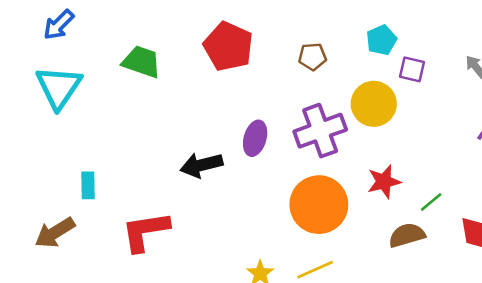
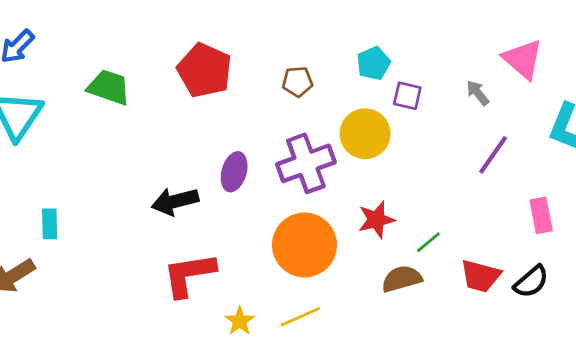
red L-shape: (145, 231) -> (189, 275), moved

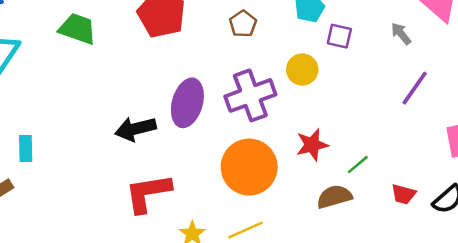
brown pentagon: (297, 82) -> (243, 24), turned -30
yellow circle: (365, 134) -> (302, 70), size x0.7
purple ellipse: (234, 172) -> (187, 103), size x1.4
red trapezoid: (481, 276) -> (404, 194), size x0.7

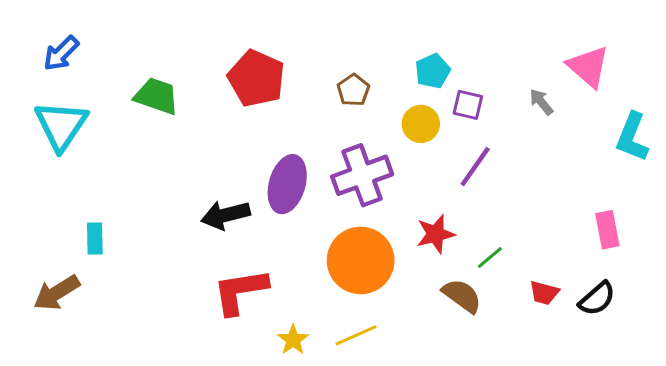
yellow circle: (302, 70) -> (421, 124), moved
purple line: (415, 88) -> (475, 166), moved
brown semicircle: (334, 197) -> (462, 296), turned 52

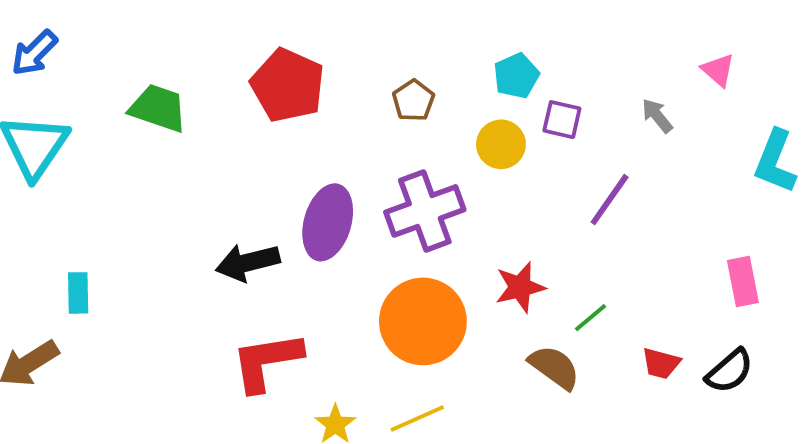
pink triangle: (588, 67) -> (718, 70), size x0.6
purple line: (475, 166) -> (610, 200), moved

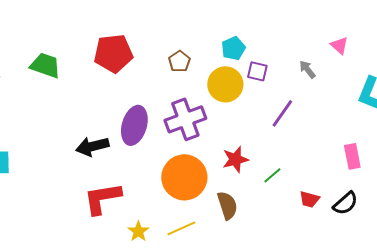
red pentagon: (288, 85) -> (113, 53), turned -30
yellow circle: (501, 144) -> (225, 84), size x1.4
brown semicircle: (554, 367) -> (227, 205), moved, turned 36

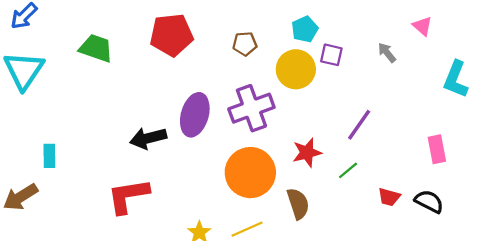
brown pentagon: (179, 61) -> (245, 44), turned 30
purple line: (282, 113) -> (359, 125), moved
red L-shape: (102, 198) -> (128, 196), moved
black semicircle: (345, 203) -> (429, 201), turned -112

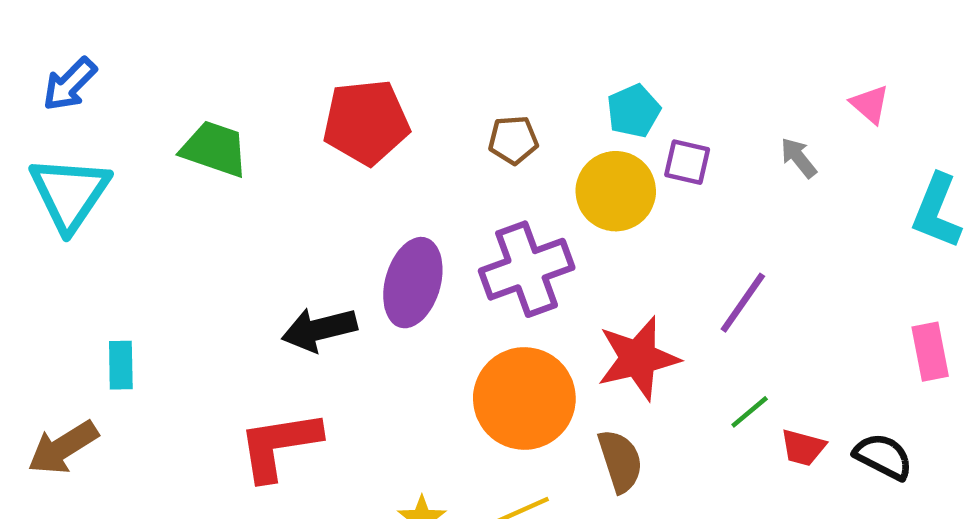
pink rectangle: (437, 149) -> (930, 352), moved
red star: (307, 153) -> (638, 358), size x1.4
green line: (348, 170) -> (750, 412), moved

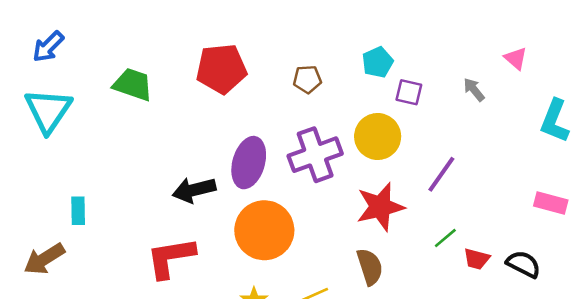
yellow circle: (616, 191) -> (378, 137), moved
pink rectangle: (930, 352) -> (551, 203), turned -64
orange circle: (524, 398) -> (264, 230), moved

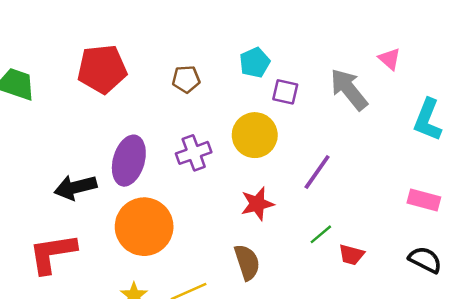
gray arrow: (474, 90) -> (349, 89), size x1.8
purple cross: (315, 155) -> (194, 153), size x0.7
red star: (380, 207) -> (257, 204), size x0.7
black semicircle: (523, 264) -> (425, 260), moved

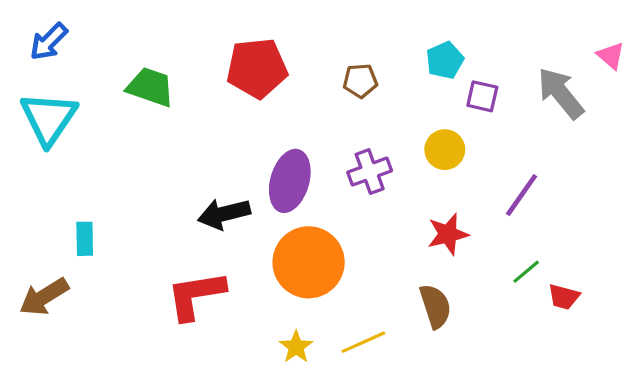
yellow circle: (255, 135) -> (445, 150), size x0.7

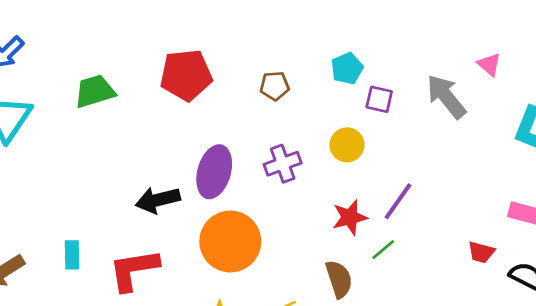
green trapezoid: (150, 87) -> (95, 91), turned -36
purple line: (522, 195) -> (398, 201), moved
cyan rectangle: (85, 239) -> (72, 255), moved
green line: (526, 272) -> (383, 250), moved
red trapezoid: (564, 297) -> (481, 252), moved

